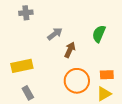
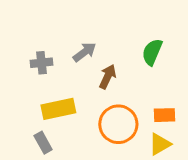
gray cross: (26, 13) -> (41, 63), moved
yellow rectangle: (22, 66) -> (58, 109), moved

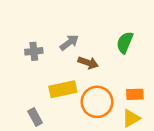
brown arrow: (108, 77) -> (88, 63), turned 84
yellow rectangle: (58, 109) -> (63, 89), moved

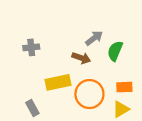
gray arrow: (69, 42) -> (94, 38), moved
green semicircle: (125, 42) -> (115, 51), moved

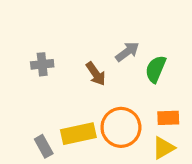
brown arrow: (81, 58) -> (96, 74), moved, turned 36
yellow rectangle: (58, 82) -> (78, 134), moved

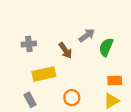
orange circle: (121, 127) -> (72, 98), moved, size x0.6
yellow rectangle: (78, 134) -> (44, 74), moved

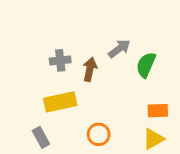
gray cross: (29, 44) -> (60, 60), moved
brown arrow: (65, 50) -> (90, 69), turned -133

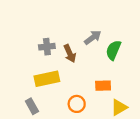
brown arrow: (90, 69) -> (70, 54), turned 144
orange rectangle: (158, 111) -> (103, 86), moved

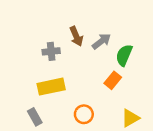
brown arrow: (70, 54) -> (76, 36), moved
orange rectangle: (103, 86) -> (113, 80), moved, turned -49

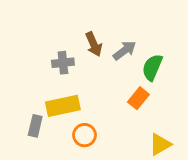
orange circle: (84, 114) -> (85, 135), moved
gray rectangle: (35, 117) -> (35, 126), moved, turned 42

